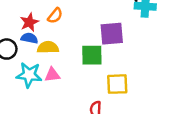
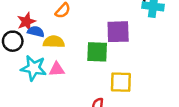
red star: (29, 22) -> (26, 22), moved

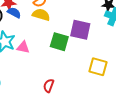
yellow semicircle: (54, 42) -> (41, 15), moved
yellow square: (121, 82) -> (98, 67), moved

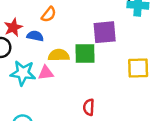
blue semicircle: (14, 13) -> (35, 36), moved
yellow semicircle: (41, 15) -> (59, 55), moved

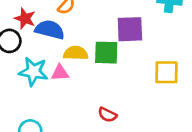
red star: (13, 27) -> (25, 18), turned -30
blue semicircle: (35, 36) -> (50, 30), size x1.5
red semicircle: (89, 107) -> (107, 115), turned -70

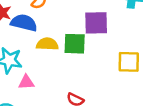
pink triangle: (60, 73) -> (26, 82), moved

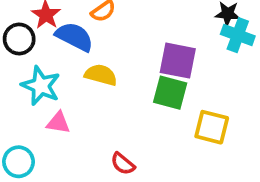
green square: (75, 44) -> (170, 93), moved

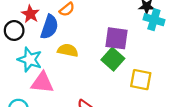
blue semicircle: (74, 37) -> (49, 27), turned 85
green square: (170, 93) -> (113, 59), turned 30
pink triangle: (58, 123) -> (42, 83), size x1.5

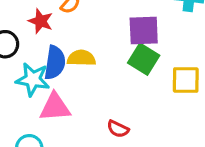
red star: (30, 14) -> (41, 21), moved
blue semicircle: (49, 27) -> (55, 63), moved

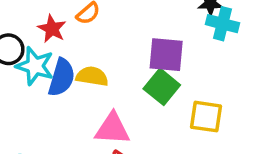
cyan star: (33, 79) -> (35, 66), moved
pink triangle: (55, 107) -> (112, 129), moved

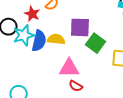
purple square: (166, 55) -> (80, 27), moved
cyan star: (35, 66) -> (24, 35), turned -30

